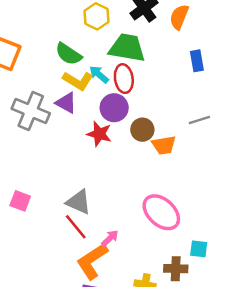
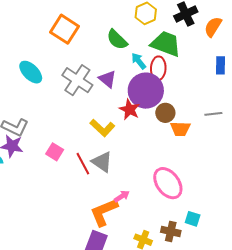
yellow L-shape: (78, 81) -> (102, 128), moved
purple circle: (114, 108) -> (146, 91), size x1.5
red line: (76, 227) -> (83, 164), moved

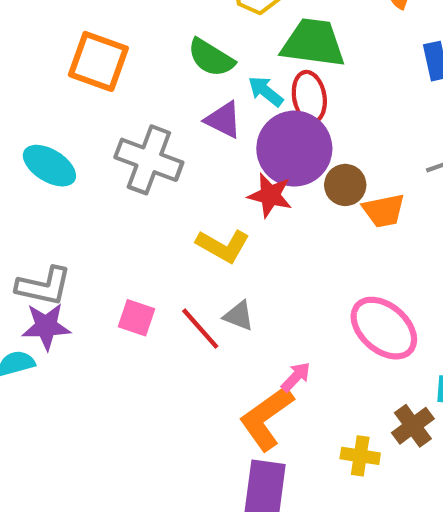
purple triangle: (107, 79) -> (223, 120), moved
gray triangle: (102, 162) -> (239, 316), size x0.7
brown cross: (171, 231) -> (413, 426), turned -36

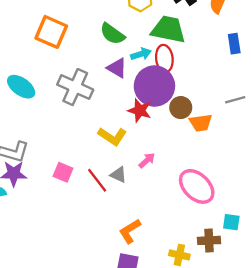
cyan arrow: (266, 91) -> (141, 54), turned 120
pink arrow: (296, 377) -> (147, 160), moved
orange L-shape: (266, 418) -> (130, 231), size x0.7
brown cross: (413, 426) -> (209, 240), turned 30

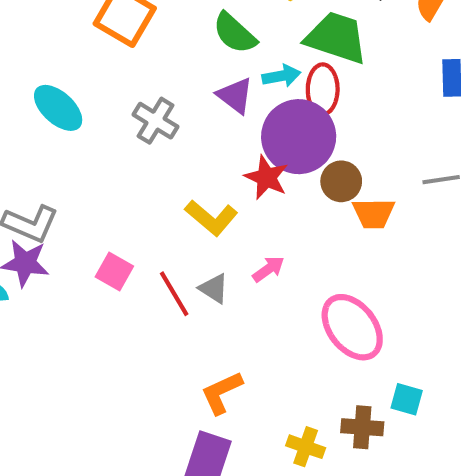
gray cross: (75, 87) -> (155, 121), size x0.7

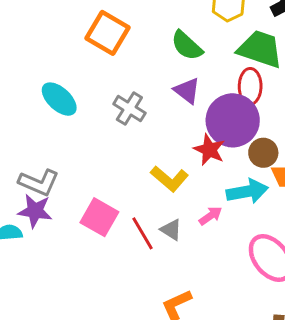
cyan arrow: (281, 76) -> (247, 191), moved, size x1.5
pink square: (114, 271) -> (99, 217), size x1.4

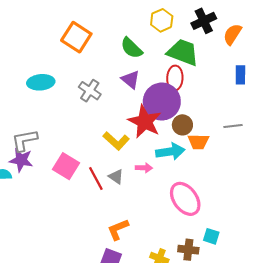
cyan ellipse: (59, 99) -> (41, 82), turned -50
red star: (209, 150) -> (145, 122), size x1.5
gray L-shape: (39, 182) -> (24, 140), turned 144
pink arrow: (210, 216) -> (144, 168), turned 35

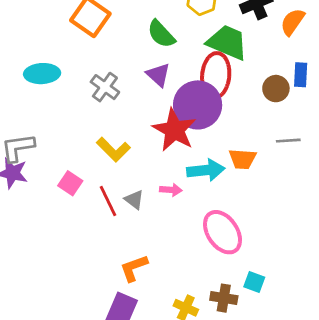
red ellipse: (175, 78) -> (216, 75), size x1.4
brown circle: (182, 125) -> (276, 89), moved
yellow L-shape: (116, 141) -> (113, 150), moved
pink square: (66, 166) -> (70, 183), size x0.7

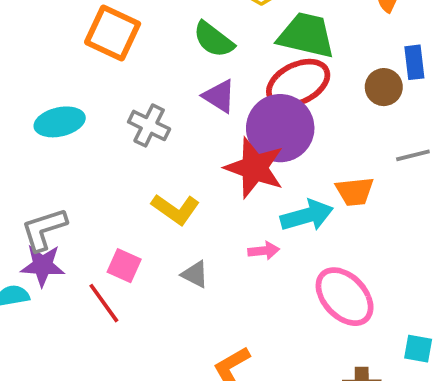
red ellipse: (216, 75) -> (298, 83), turned 69
gray triangle: (134, 200) -> (195, 274), moved
red line: (108, 201) -> (104, 303), moved
cyan square: (254, 282) -> (418, 349), moved

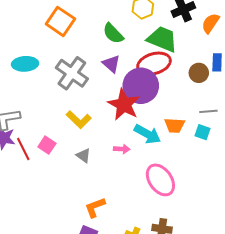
gray cross: (149, 125) -> (72, 73), size x1.5
cyan arrow: (307, 216) -> (147, 134), turned 36
red line: (104, 303) -> (23, 149), moved
cyan square: (418, 349) -> (202, 132), moved

